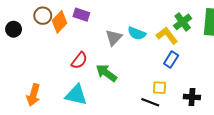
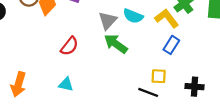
green arrow: (106, 73) -> (116, 44), moved
cyan triangle: (76, 95) -> (66, 84), size x0.6

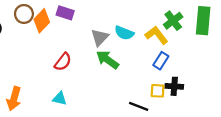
yellow square: (159, 76) -> (158, 91), moved
black cross: (194, 87) -> (174, 86), moved

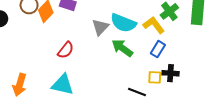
cyan semicircle: (124, 33) -> (123, 23), size x1.4
green arrow: (107, 60) -> (122, 48), moved
cyan triangle: (60, 99) -> (63, 85), size x1.6

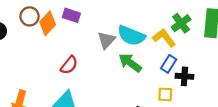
black cross: (170, 73) -> (184, 76), moved

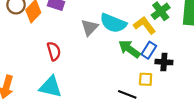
green arrow: (130, 63) -> (129, 49), moved
red semicircle: (69, 65) -> (54, 51), turned -54

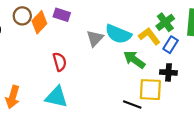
blue rectangle: (149, 50) -> (171, 45), moved
yellow square: (146, 79) -> (150, 90), size x1.6

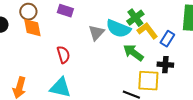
orange diamond: (39, 22) -> (32, 28), moved, turned -55
green cross: (165, 22) -> (135, 18), moved

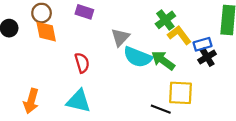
cyan semicircle: (118, 29) -> (138, 57), moved
blue rectangle: (167, 39) -> (202, 44), turned 42
black cross: (165, 65) -> (207, 57), moved, turned -35

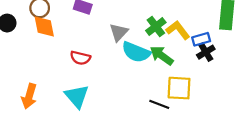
green cross: (165, 20) -> (156, 27), moved
red semicircle: (82, 63) -> (80, 58), turned 120
cyan triangle: (79, 101) -> (77, 96), turned 36

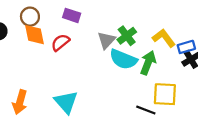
green cross: (156, 27) -> (127, 36), moved
green arrow: (162, 56) -> (148, 63), turned 75
red semicircle: (80, 58) -> (60, 42), moved, turned 126

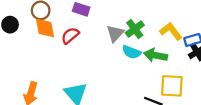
cyan semicircle: (123, 59) -> (131, 52), size x0.7
green arrow: (148, 63) -> (156, 55), turned -100

